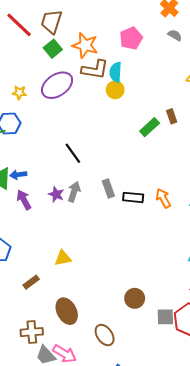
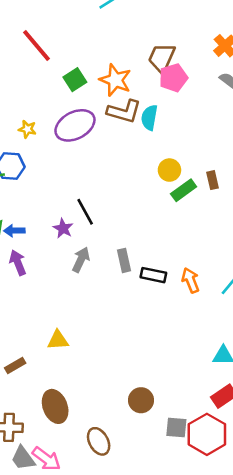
brown trapezoid: (51, 22) -> (162, 58), moved
yellow circle: (115, 90) -> (169, 170), moved
purple star: (56, 194) -> (63, 228), moved

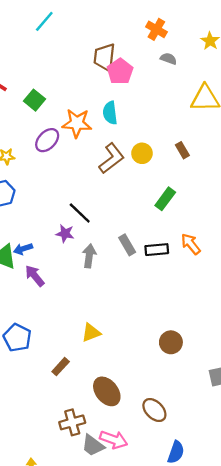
orange star: (115, 80) -> (77, 123), moved
brown L-shape: (124, 111) -> (112, 158), moved, turned -36
purple ellipse: (75, 125) -> (47, 140), size x0.7
green rectangle: (184, 190) -> (165, 199), moved
brown circle: (141, 400) -> (171, 342), moved

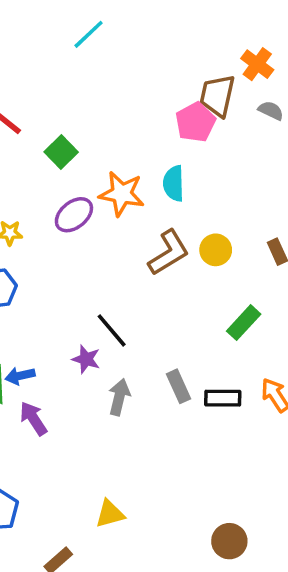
brown trapezoid: (104, 57) -> (217, 96), moved

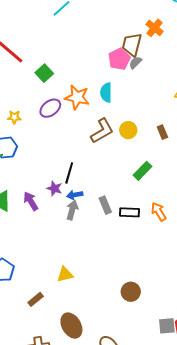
gray semicircle: (271, 111) -> (135, 63), moved, turned -72
black line: (112, 330) -> (69, 173), turned 55
blue arrow: (20, 376) -> (75, 195), moved
purple arrow: (33, 419) -> (31, 201), moved

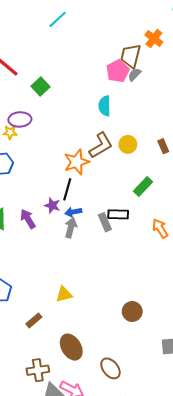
orange star: (77, 97) -> (77, 162), moved, turned -30
purple ellipse: (50, 108) -> (20, 119), moved, turned 35
black rectangle: (130, 212) -> (118, 214), moved

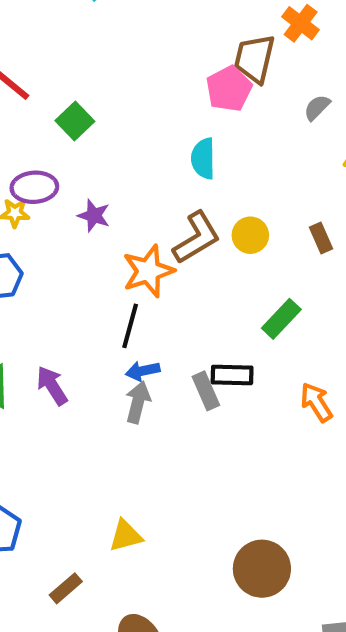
gray semicircle: (135, 75) -> (317, 108), moved
purple star: (52, 205) -> (94, 216), moved
brown circle: (132, 311) -> (262, 569), size x1.4

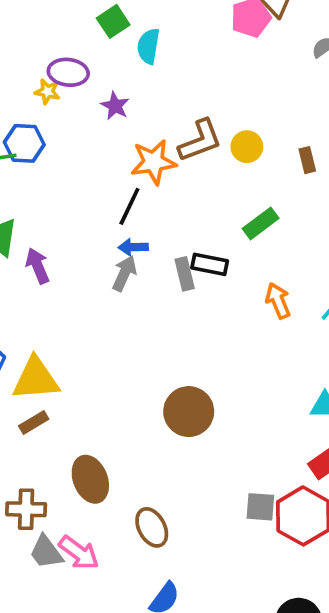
cyan semicircle: (203, 159) -> (148, 46), moved
purple arrow: (52, 386) -> (38, 266), moved
yellow triangle: (126, 536) -> (36, 379), moved, size x1.6
brown circle: (262, 569) -> (189, 412), moved

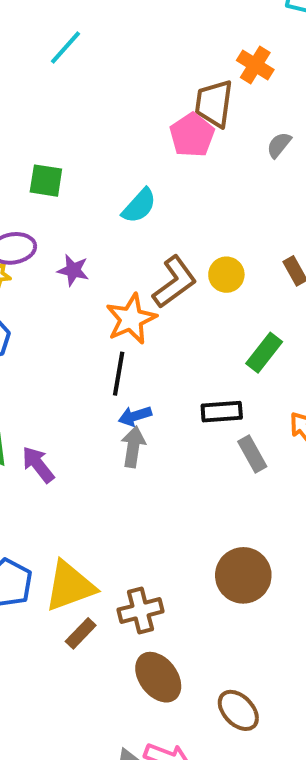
green square: (113, 21) -> (46, 181), turned -32
cyan semicircle: (148, 46) -> (139, 206), moved, turned -132
gray rectangle: (185, 274) -> (252, 454), moved
brown cross: (26, 509) -> (140, 611), moved

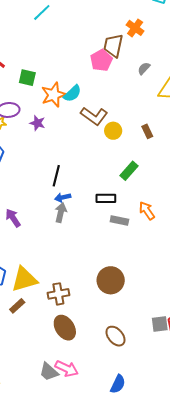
brown L-shape: (175, 282) -> (94, 116), moved, turned 68
orange star: (131, 319) -> (54, 95), moved
gray rectangle: (252, 454) -> (119, 221), turned -54
brown rectangle: (81, 633) -> (17, 306), moved
brown ellipse: (238, 710) -> (116, 336), moved

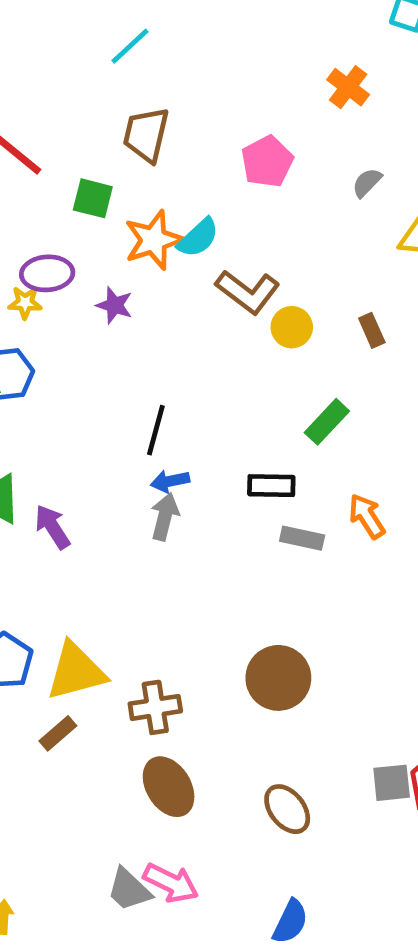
brown trapezoid: (113, 46) -> (146, 135), moved

